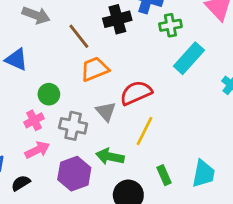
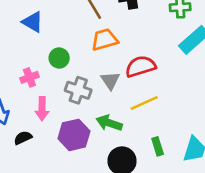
pink cross: (34, 120) -> (29, 77), moved
yellow line: (144, 131) -> (144, 103), turned 32
pink arrow: (37, 150) -> (42, 109), turned 110

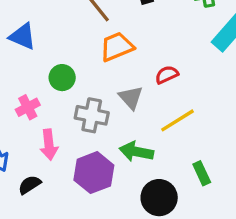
red semicircle: (140, 66) -> (167, 75), size x0.6

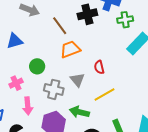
blue triangle: (23, 36) -> (15, 41), turned -42
red semicircle: (167, 75) -> (99, 67), turned -80

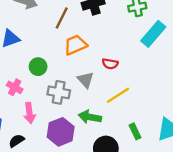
brown line: (60, 26) -> (62, 18), turned 66
red semicircle: (99, 67) -> (110, 64), turned -64
pink cross: (16, 83) -> (15, 87), turned -32

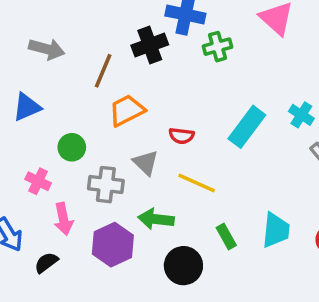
cyan rectangle: (153, 34) -> (247, 127), moved
yellow line: (118, 95) -> (197, 183), turned 60

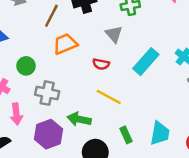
gray triangle: (146, 163) -> (114, 34), moved

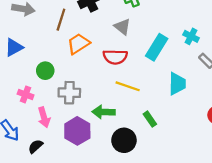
red semicircle: (101, 64) -> (115, 57), size x1.5
cyan trapezoid: (160, 133) -> (177, 84), moved

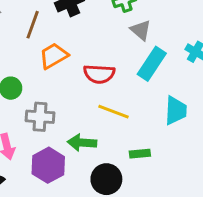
gray triangle: (122, 27) -> (141, 30), moved
green rectangle: (150, 119) -> (140, 154), turned -63

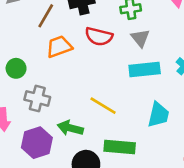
cyan rectangle: (152, 64) -> (145, 70), turned 40
red semicircle: (99, 74) -> (99, 36), moved
green rectangle: (140, 154) -> (120, 147), size x1.6

